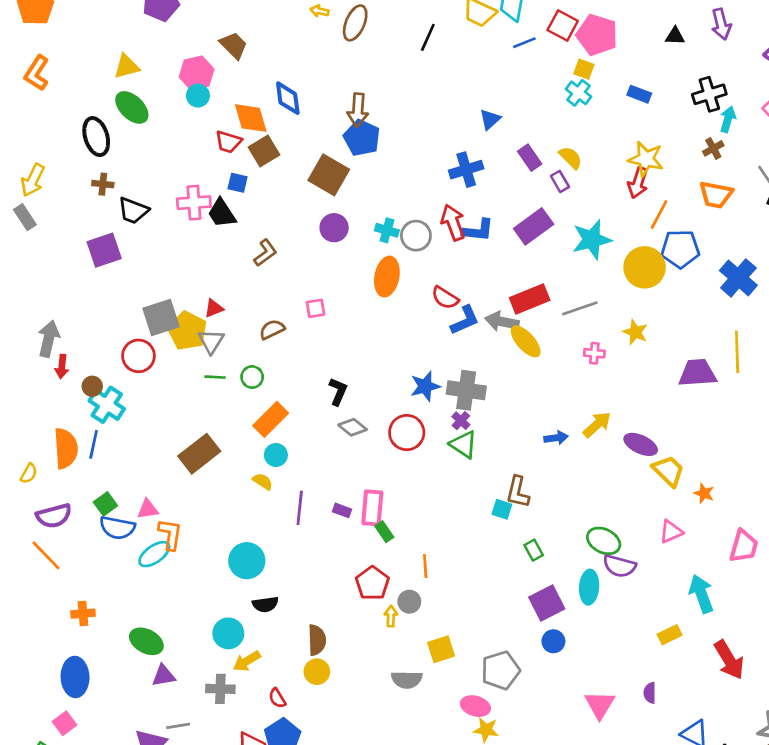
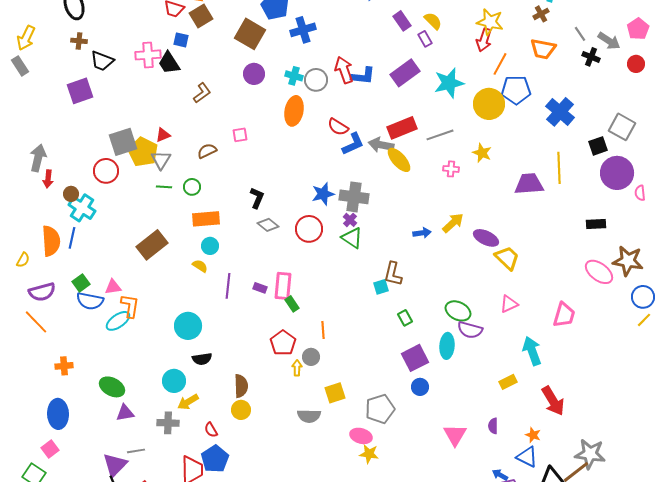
blue cross: (466, 170) -> (303, 30), moved
orange rectangle: (271, 419) -> (206, 219), turned 40
orange star: (704, 493) -> (533, 435), moved
cyan square: (502, 509) -> (381, 287), turned -35

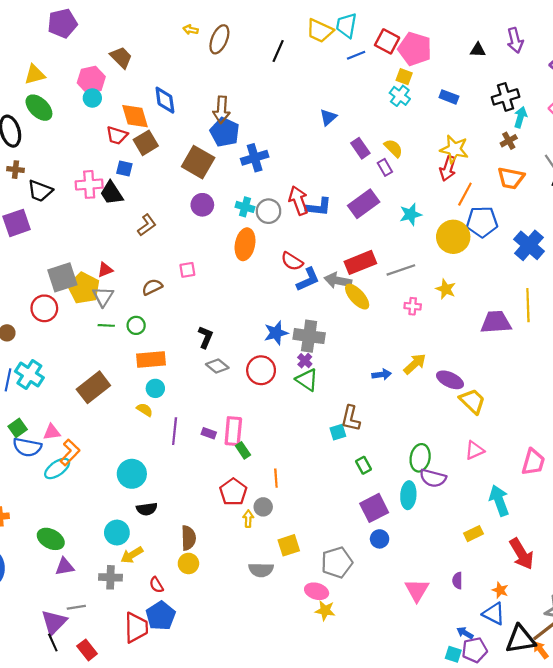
cyan star: (449, 83) -> (410, 214), size x0.7
cyan cross: (82, 208) -> (29, 375), moved
orange L-shape: (130, 306) -> (70, 452), turned 35
green ellipse: (458, 311) -> (420, 458), turned 75

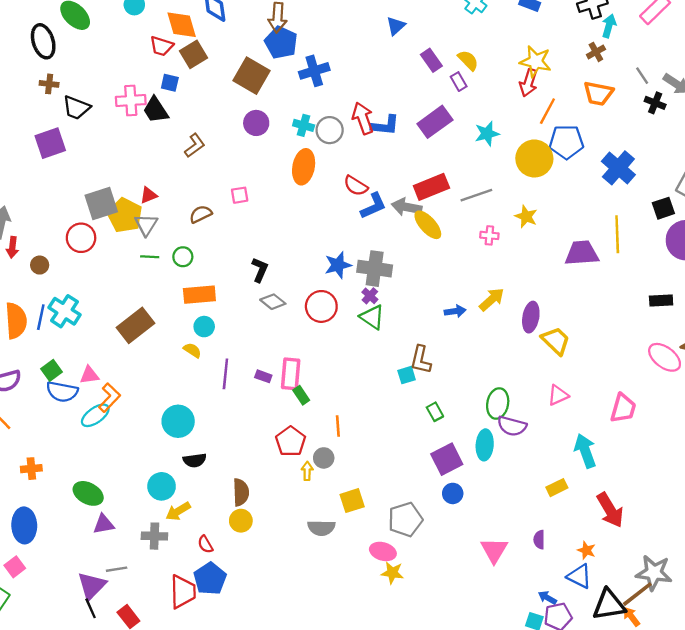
purple ellipse: (450, 380) -> (531, 317), turned 75

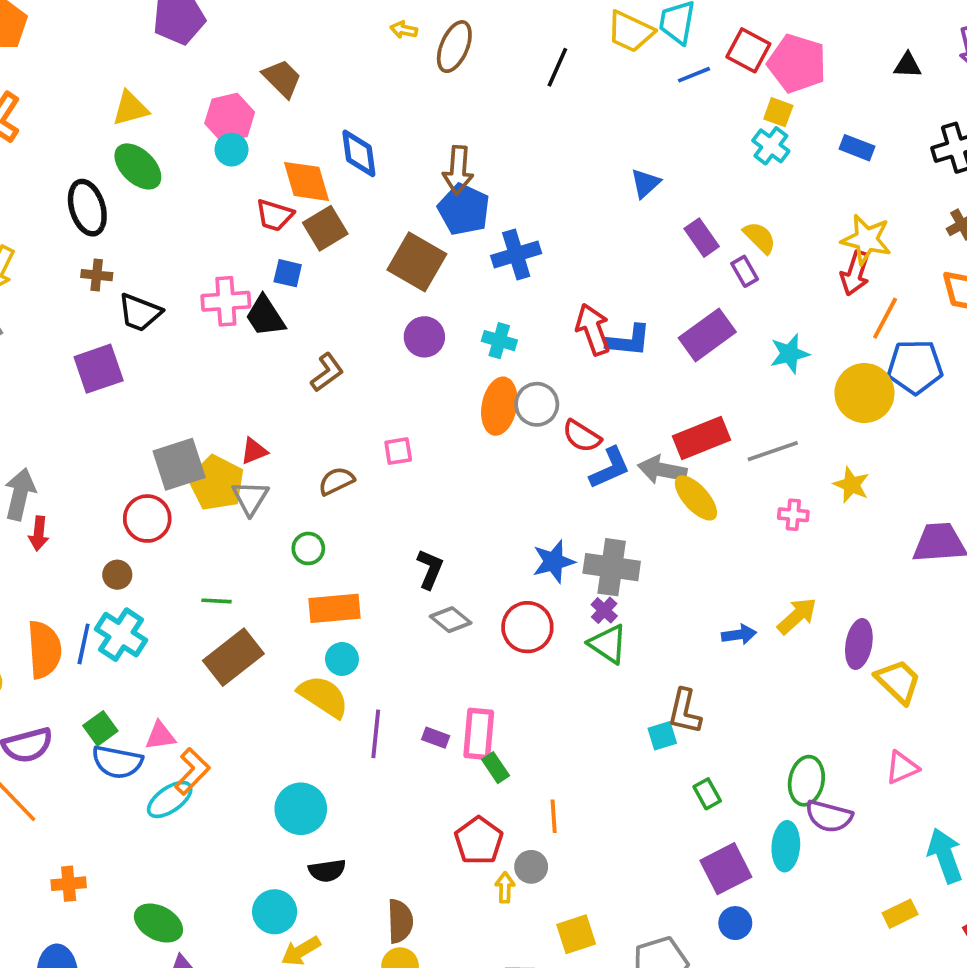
gray circle: (330, 130) -> (537, 404), moved
green line: (150, 257) -> (217, 601), moved
brown circle: (40, 265) -> (117, 575), moved
yellow semicircle: (192, 350) -> (323, 696), size x1.8

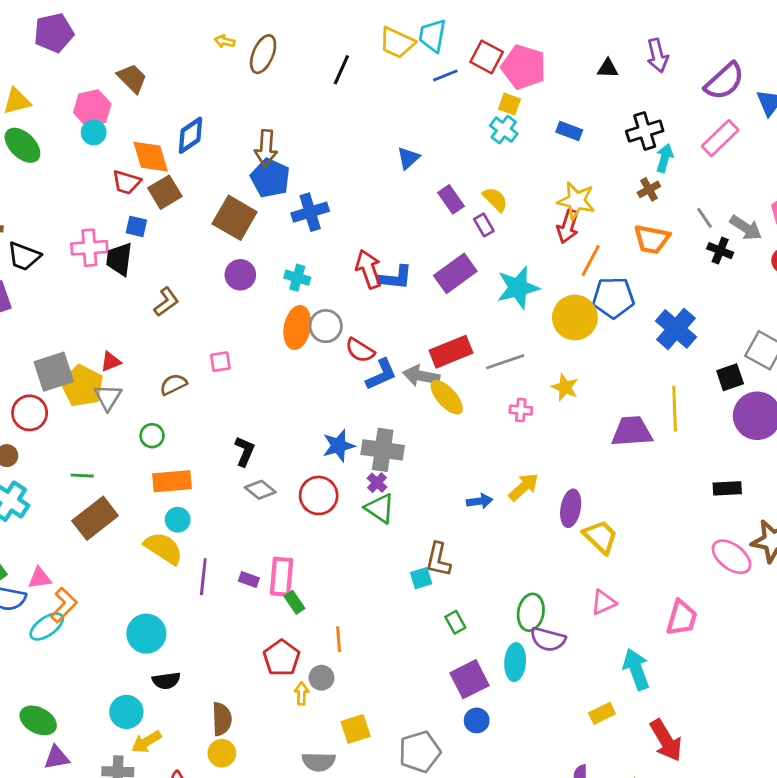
blue diamond: (359, 153) -> (190, 135), turned 63
black trapezoid: (265, 316) -> (119, 259), turned 40
cyan star: (790, 354) -> (518, 288), size x1.4

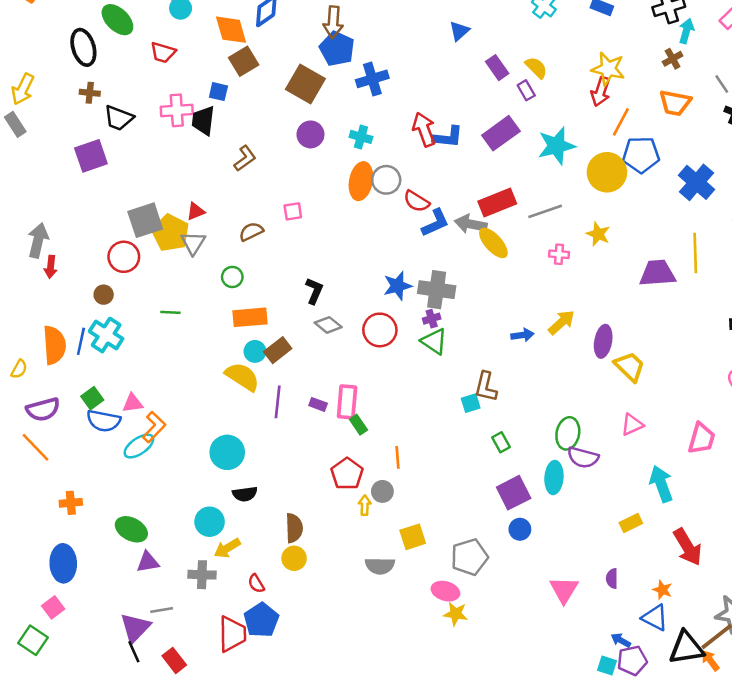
red trapezoid: (126, 182) -> (163, 52), moved
purple cross: (377, 483) -> (432, 319), turned 30
brown rectangle: (95, 518) -> (278, 350), moved, size x0.7

